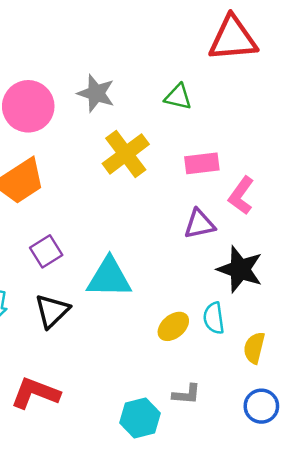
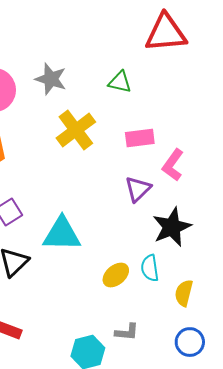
purple triangle: (200, 224) -> (138, 189), turned -32
black star: (240, 269) -> (172, 227), turned 30

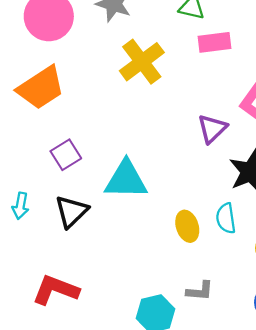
pink rectangle: (140, 138) -> (215, 42), moved
yellow ellipse: (116, 275) -> (187, 226), turned -68

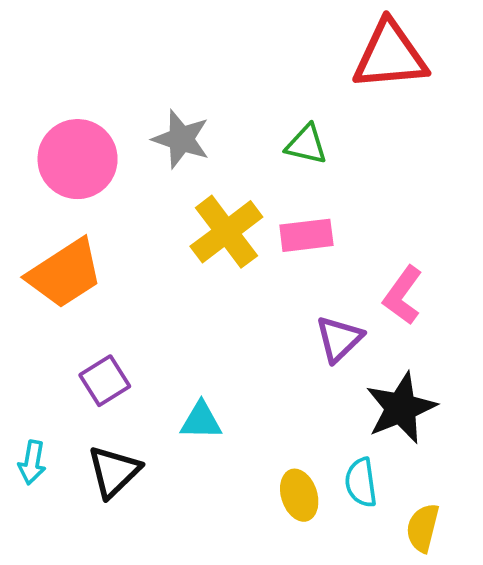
pink rectangle: (215, 42) -> (306, 235), moved
cyan triangle: (126, 180) -> (201, 421), size x0.6

